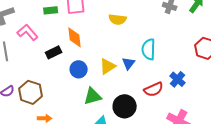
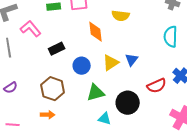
orange diamond: (75, 37) -> (96, 32), moved
cyan semicircle: (149, 49) -> (171, 37), moved
brown hexagon: (31, 92) -> (53, 89), moved

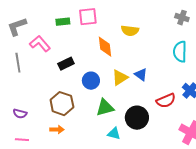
blue triangle: (132, 60) -> (141, 75), turned -32
purple semicircle: (11, 88) -> (20, 114), moved, turned 48

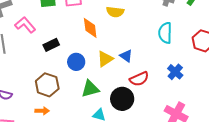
red semicircle: (166, 101) -> (139, 79), moved

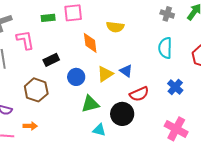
pink L-shape: (25, 25) -> (25, 40), turned 30
brown hexagon: (47, 85) -> (36, 90), moved
orange arrow: (42, 111) -> (30, 126), moved

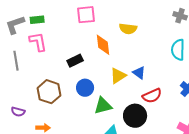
green rectangle: (48, 18) -> (37, 20), moved
black rectangle: (51, 60) -> (75, 61), moved
blue circle: (76, 77) -> (85, 88), moved

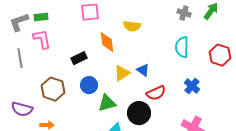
purple semicircle: (18, 112) -> (22, 109), size x1.5

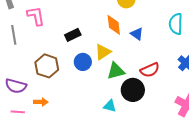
orange diamond: (107, 42) -> (114, 25), moved
blue triangle: (143, 70) -> (137, 34), moved
yellow triangle: (122, 73) -> (103, 52), moved
green triangle: (107, 103) -> (116, 71), moved

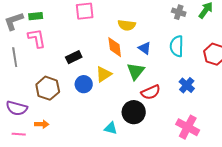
blue triangle: (137, 34) -> (145, 48), moved
green triangle: (116, 71) -> (136, 71), moved, turned -36

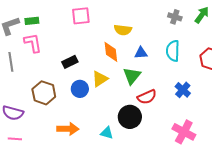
blue triangle: (145, 48) -> (141, 53), turned -40
orange arrow: (42, 124) -> (68, 129), moved, size x1.5

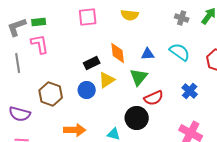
yellow semicircle: (123, 30) -> (130, 15), moved
cyan semicircle: (173, 51) -> (180, 52), turned 125
black rectangle: (70, 62) -> (92, 63), moved

